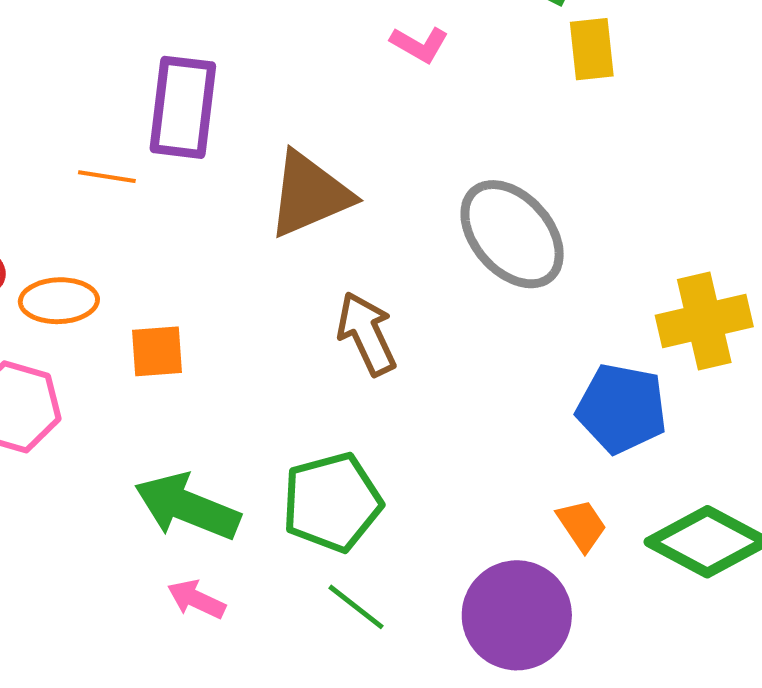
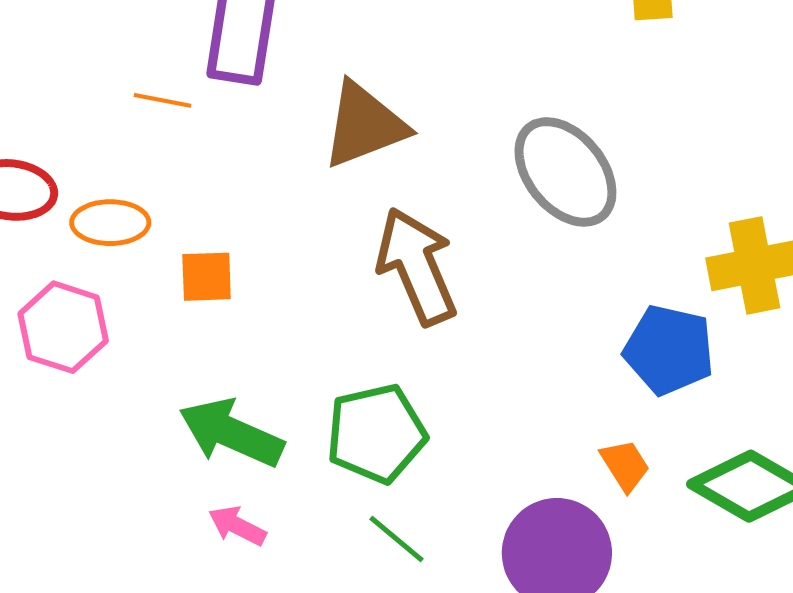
brown arrow: (367, 334) -> (417, 266), size x1.4

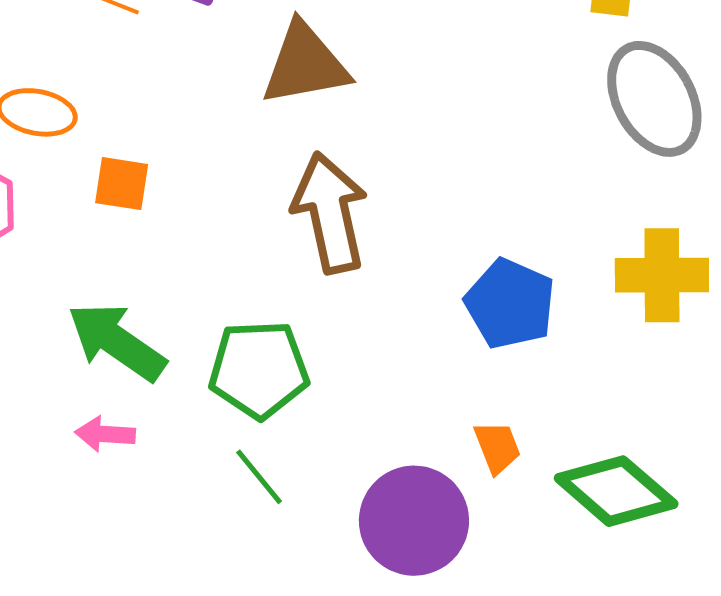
gray ellipse: (565, 172) -> (654, 99), moved
blue pentagon: (669, 350) -> (510, 304), moved
pink arrow: (237, 526) -> (105, 434), turned -34

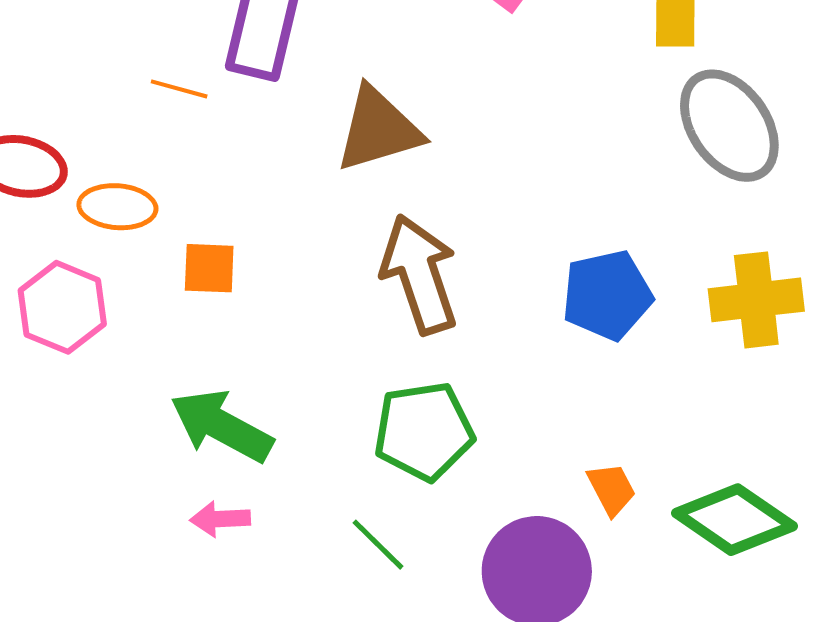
blue pentagon: (510, 304) -> (607, 295), moved, turned -30
green pentagon: (259, 369) -> (424, 431), moved

